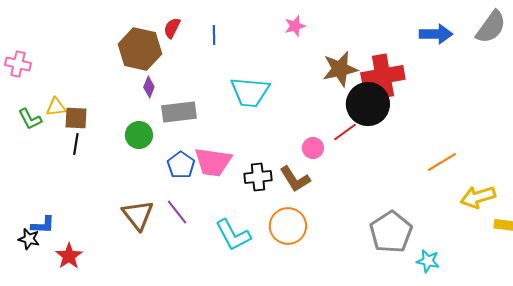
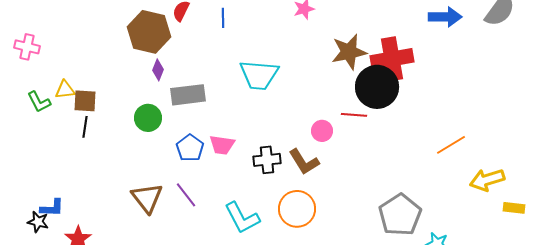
red line: (345, 132) -> (354, 115), turned 40
pink trapezoid: (213, 162) -> (222, 145), size x0.7

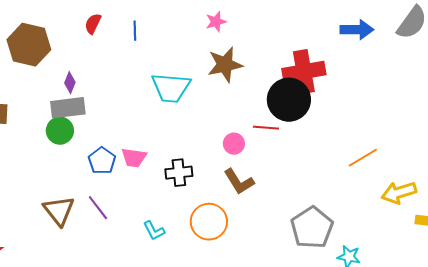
brown hexagon: (149, 32) -> (29, 45), moved
brown star: (349, 52) -> (225, 65), moved
gray rectangle: (188, 95) -> (68, 108), moved
brown L-shape: (304, 162) -> (239, 182), moved
cyan L-shape: (242, 218) -> (154, 231), size x0.6

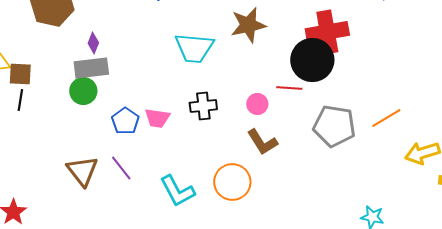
black cross: (179, 173) -> (203, 106), moved
gray pentagon: (312, 228) -> (334, 126), moved, turned -30
cyan L-shape: (154, 231) -> (177, 191), size x1.6

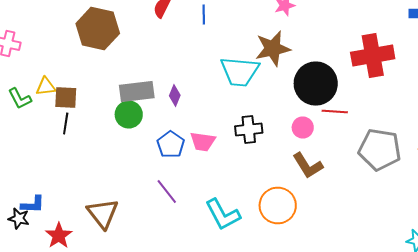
brown star: (248, 25) -> (273, 48), moved
purple diamond: (93, 43) -> (175, 96), moved
black circle: (312, 60) -> (316, 84), moved
brown triangle: (82, 171) -> (103, 214), moved

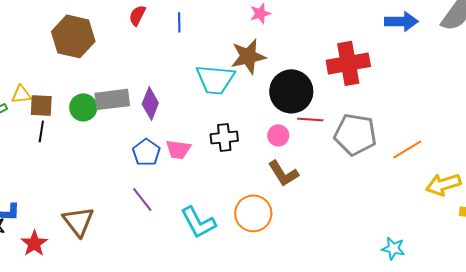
purple diamond: (175, 96) -> (150, 103), size x1.5
green circle: (129, 114) -> (83, 107), moved
gray pentagon: (380, 150) -> (355, 134), moved

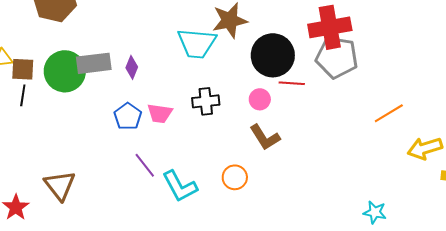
purple diamond: (150, 103) -> (132, 67), size x0.7
green circle: (83, 107) -> (65, 71), size x1.5
gray pentagon: (355, 134) -> (337, 57), moved
purple line: (142, 199) -> (145, 165), moved
orange circle: (253, 213) -> (235, 177), size x0.7

